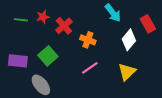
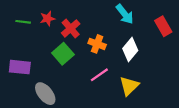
white diamond: (129, 40) -> (130, 49), moved
green square: (48, 56) -> (63, 54), moved
yellow triangle: (127, 72) -> (129, 86), moved

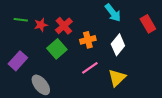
red star: (47, 19) -> (41, 25), moved
orange cross: (97, 44) -> (88, 40), turned -35
purple rectangle: (20, 67) -> (18, 61), turned -54

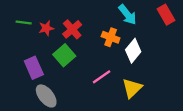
red rectangle: (148, 24) -> (166, 15), moved
orange cross: (88, 40) -> (111, 37), moved, turned 35
purple rectangle: (18, 61) -> (34, 68), moved, turned -66

